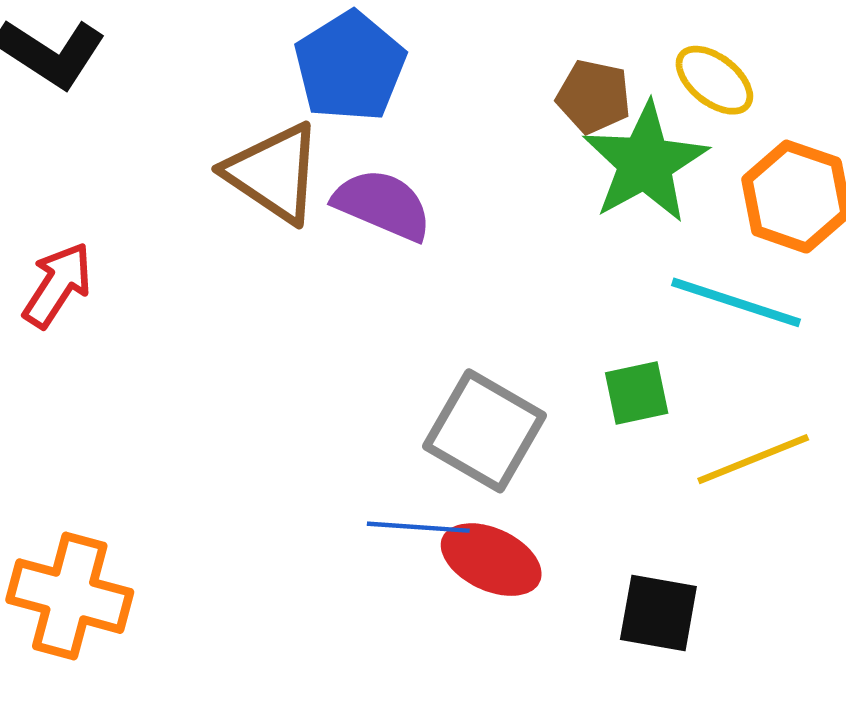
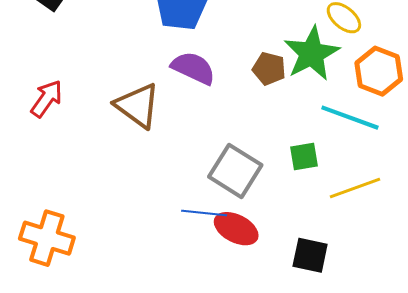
brown pentagon: (594, 97) -> (269, 69), moved
brown triangle: (274, 173) -> (138, 106), moved

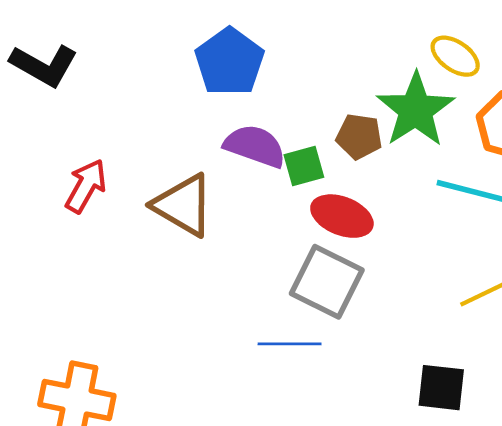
red arrow: (47, 99) -> (86, 186), moved
green square: (304, 156) -> (304, 166), moved
red ellipse: (236, 229) -> (342, 216), moved

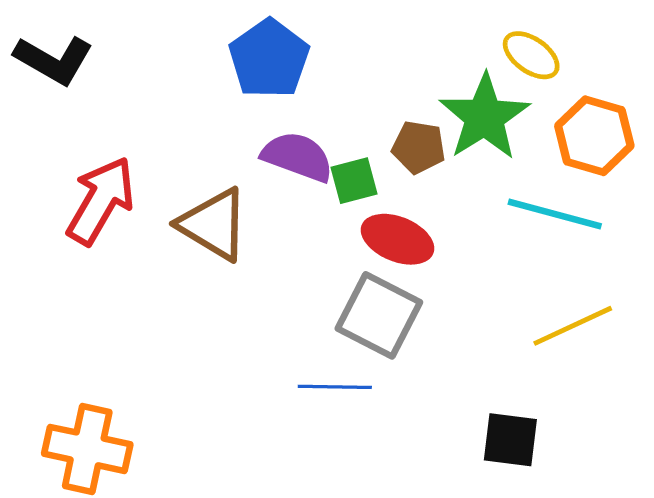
red arrow: (86, 186) -> (101, 201), size x1.4

